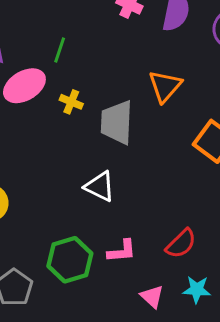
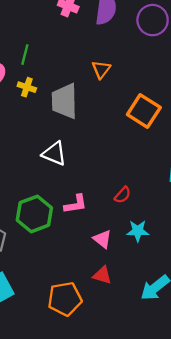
green line: (60, 50) -> (25, 55), moved
orange triangle: (165, 86) -> (101, 69), size x0.7
red semicircle: (181, 244) -> (123, 195), size x0.7

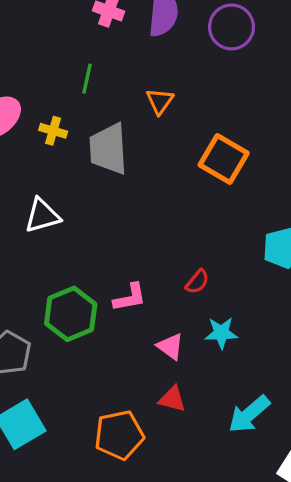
green line: (25, 55) -> (87, 79), moved
white triangle: (54, 154) -> (42, 216), moved, turned -36

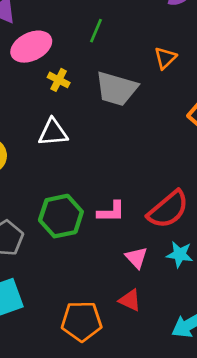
green line: (87, 79) -> (96, 31), moved
yellow cross: (53, 131) -> (59, 80), moved
gray trapezoid: (108, 149) -> (116, 89), turned -81
red semicircle: (197, 282) -> (168, 209), size x2.0

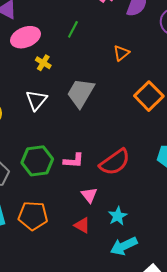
gray trapezoid: (116, 89) -> (81, 93), moved, turned 100
white triangle: (53, 132) -> (36, 100), turned -50
cyan star: (180, 254) -> (118, 216), moved, turned 30
orange pentagon: (82, 321) -> (33, 216), moved

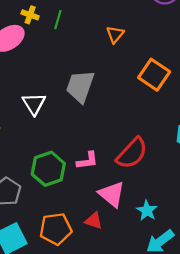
yellow cross: (43, 63) -> (30, 15), moved
pink triangle: (89, 195) -> (112, 194), size x1.5
red triangle: (82, 225) -> (94, 221), moved

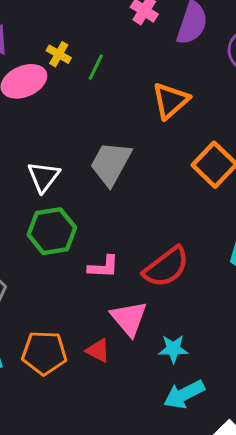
orange triangle: (115, 34) -> (171, 101), size x1.5
green hexagon: (48, 169) -> (52, 231), moved
cyan star: (147, 210) -> (173, 349), turned 30

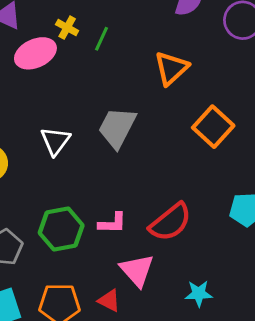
green hexagon: (52, 231) -> (61, 229), moved
cyan star: (173, 349) -> (199, 294), moved

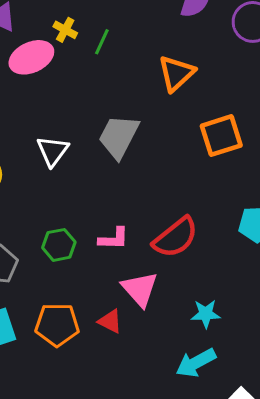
orange square: (213, 127) -> (221, 136), turned 30
green hexagon: (61, 229) -> (59, 245), size x0.7

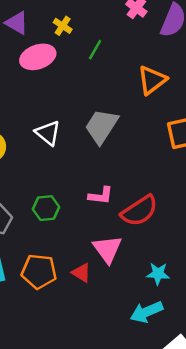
yellow cross: (65, 30) -> (63, 26), moved
white triangle: (53, 151) -> (48, 133), turned -32
pink L-shape: (114, 239) -> (101, 196), moved

